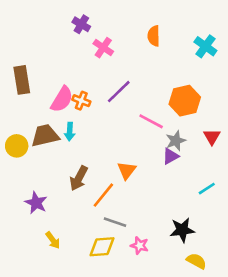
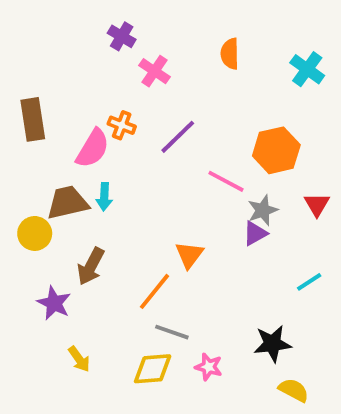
orange cross: (81, 101) -> (122, 125), moved
yellow circle: (17, 146) -> (35, 233), moved
brown arrow: (79, 178) -> (91, 266), moved

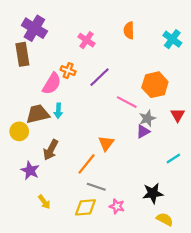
purple cross: (122, 36) -> (34, 28), moved, size x1.6
brown rectangle: (33, 119) -> (22, 54), moved

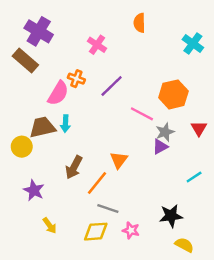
orange semicircle: (129, 30) -> (139, 23), moved
brown rectangle: (22, 54) -> (25, 60), turned -40
brown arrow: (51, 150) -> (74, 167), moved

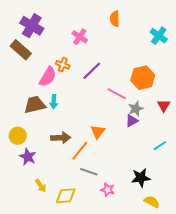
yellow circle: (22, 147) -> (18, 136), moved
brown arrow: (74, 167) -> (61, 138), turned -120
yellow diamond: (96, 232) -> (66, 196), moved

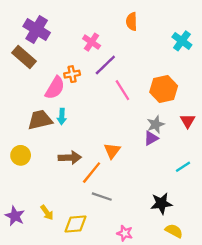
orange cross: (63, 65) -> (72, 74), turned -32
purple line: (92, 71) -> (105, 65), moved
pink line: (117, 94) -> (122, 90), moved, turned 30
purple star: (28, 157) -> (15, 216), moved
pink star: (108, 190) -> (125, 233), moved

